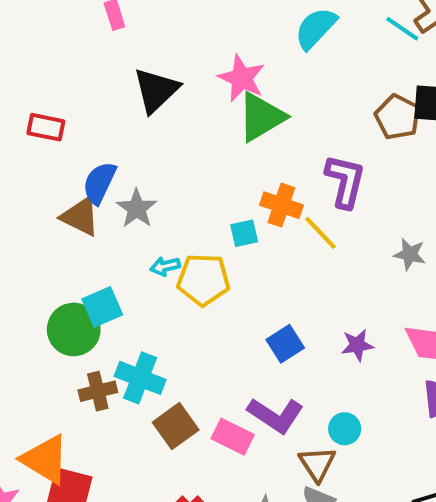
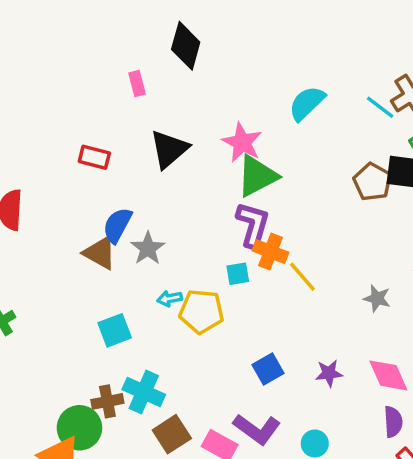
red rectangle: (46, 127) -> (94, 157), moved
purple L-shape: (345, 181) -> (253, 225), moved
green circle: (74, 329) -> (79, 428), moved

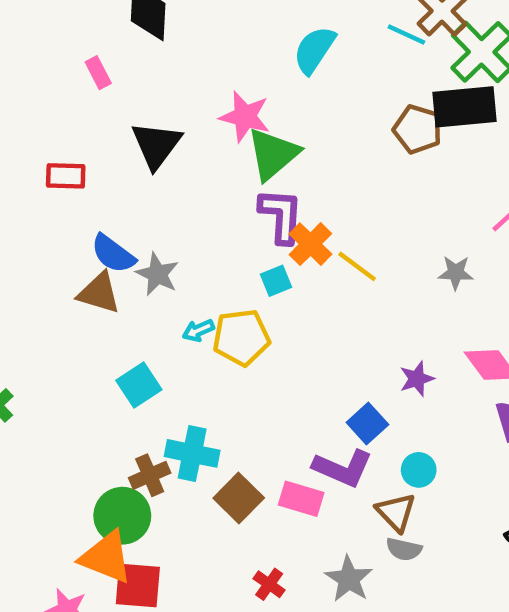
blue semicircle: (117, 225) -> (113, 254), turned -69
orange cross: (270, 252) -> (310, 244), turned 36
blue square: (268, 369) -> (367, 424), moved

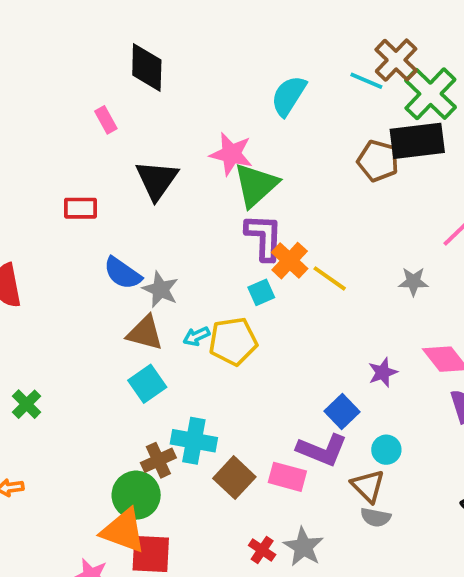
brown triangle: (99, 293) -> (145, 333), moved
gray star: (349, 579) -> (303, 547), moved

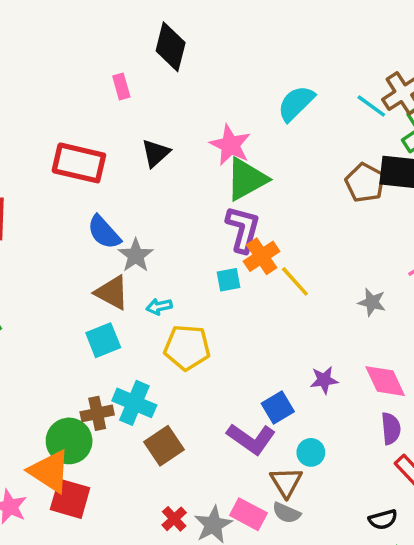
black triangle: (157, 180) -> (156, 153), size x0.7
red rectangle: (81, 208) -> (79, 163), size x1.6
yellow pentagon: (233, 341) -> (187, 347), moved
pink rectangle: (287, 477) -> (248, 514), moved

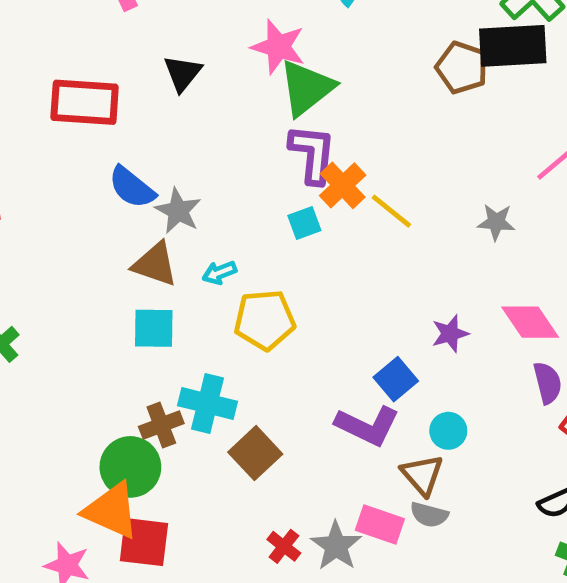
cyan square: (103, 340) -> (154, 328), turned 32

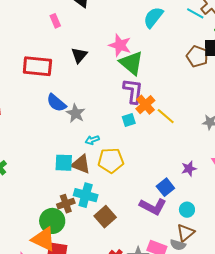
green triangle: (307, 88) -> (131, 63), turned -44
brown triangle: (155, 264) -> (81, 164), moved
brown triangle: (422, 475) -> (186, 233), moved, turned 30

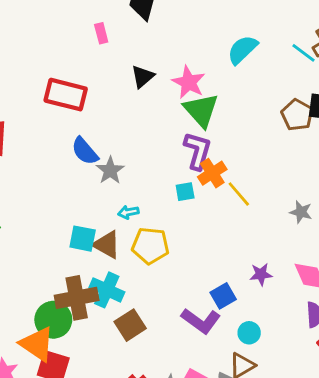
black triangle: (79, 55) -> (143, 76), moved
brown cross: (66, 204) -> (77, 298), size x1.6

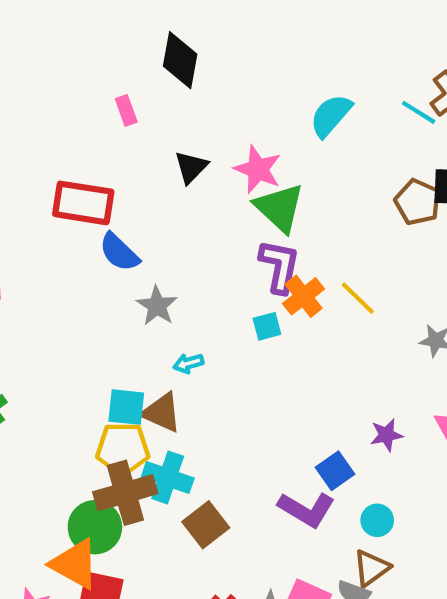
blue semicircle: (85, 151) -> (119, 252), moved
yellow line: (239, 194) -> (358, 298), moved
yellow pentagon: (150, 246) -> (123, 449), moved

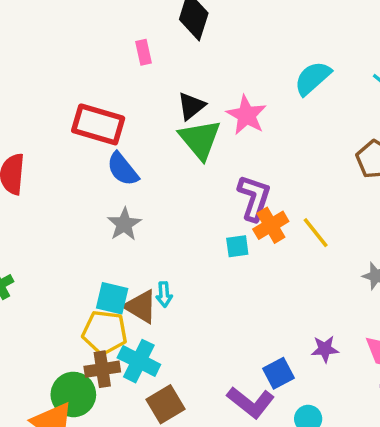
green triangle: (279, 208) -> (200, 139), moved
gray star: (157, 306) -> (124, 224), moved
cyan arrow: (188, 363) -> (164, 294), moved, turned -85
brown cross: (125, 493) -> (102, 369), size x0.7

